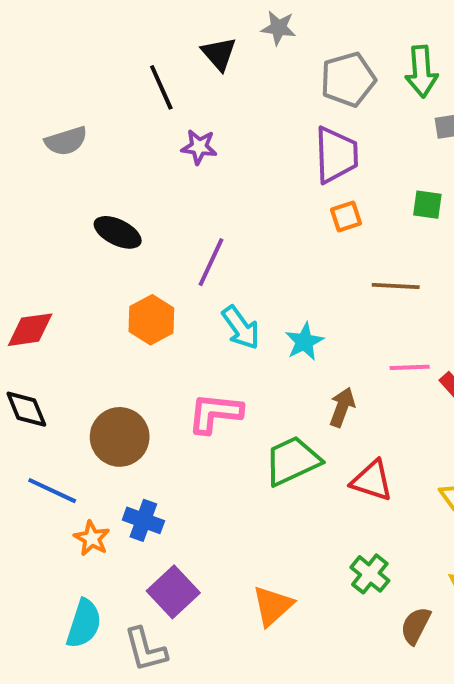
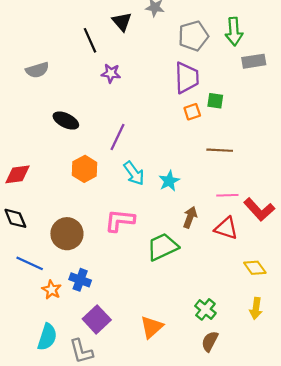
green square: (427, 205) -> (215, 101), moved
red triangle: (372, 481) -> (226, 228), moved
brown semicircle: (416, 626) -> (210, 341), moved

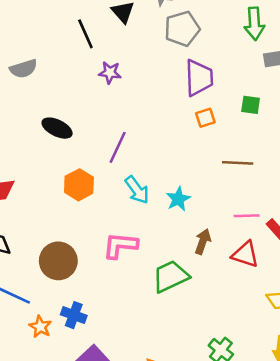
gray pentagon: (193, 36) -> (182, 29), moved
green square: (215, 101) -> (251, 105), moved

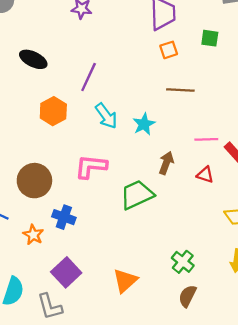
brown line: (238, 163) -> (180, 90), moved
red triangle: (245, 254) -> (205, 175), size x0.7
blue cross: (74, 315) -> (64, 217), moved
orange star: (40, 327) -> (33, 235), moved

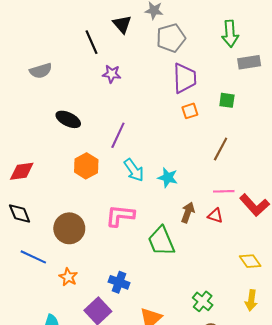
brown line: (180, 90) -> (221, 149), moved, turned -65
cyan star: (144, 124) -> (168, 178), turned -30
red triangle: (205, 175) -> (215, 216), moved
green trapezoid: (137, 195) -> (161, 241), turned -88
blue cross: (64, 217) -> (119, 282), moved

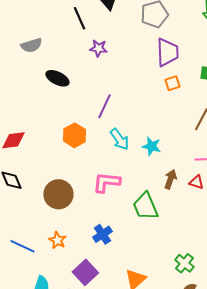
black ellipse: (68, 119) -> (57, 78), moved
blue line: (33, 257) -> (22, 246), moved
blue cross: (119, 282) -> (102, 234), moved, turned 36

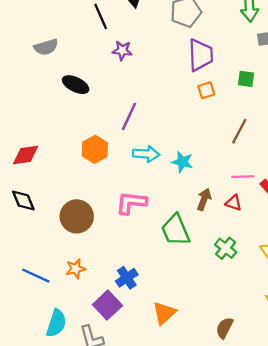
cyan arrow: (119, 139) -> (146, 154), turned -50
blue cross: (102, 234) -> (127, 278), moved
orange star: (57, 240) -> (76, 269), turned 30
green cross: (184, 263) -> (226, 248), moved

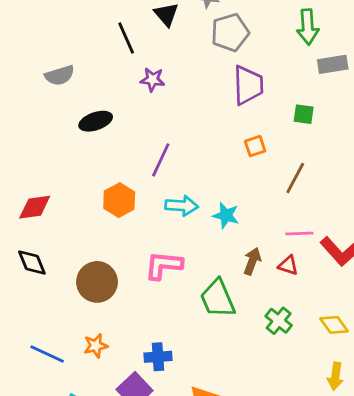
black ellipse: (76, 85) -> (96, 121), turned -45
orange square: (206, 90) -> (255, 146), moved
blue cross: (127, 278) -> (158, 357), turned 30

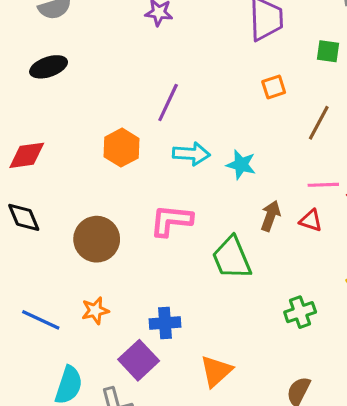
black ellipse: (96, 121) -> (49, 67), moved
green cross: (279, 321) -> (300, 312), moved, turned 32

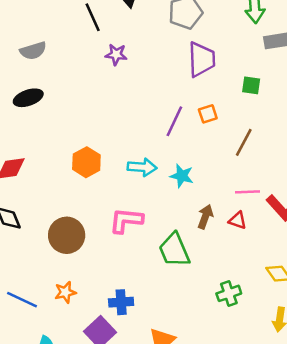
purple line: (168, 103) -> (174, 121), moved

